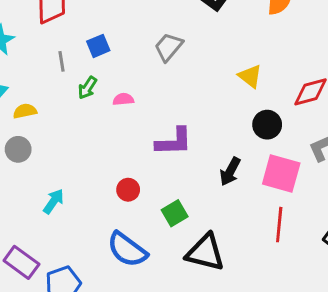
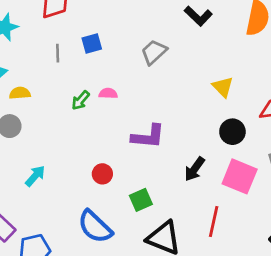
green arrow: (87, 88) -> (81, 100), moved
red line: (279, 225) -> (214, 222), moved

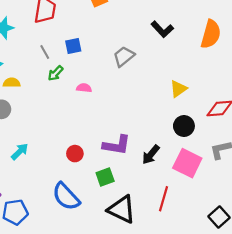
gray line: (58, 53) -> (45, 52), turned -32
yellow triangle: (223, 87) -> (178, 89), turned 36
green arrow: (81, 100) -> (56, 73), moved
purple L-shape: (148, 137) -> (117, 145), moved

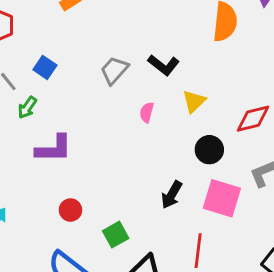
black L-shape: (162, 29) -> (164, 65), moved
blue square: (73, 46) -> (45, 67), turned -35
pink semicircle: (84, 88) -> (147, 112), moved, turned -72
purple L-shape: (117, 145) -> (54, 149), moved

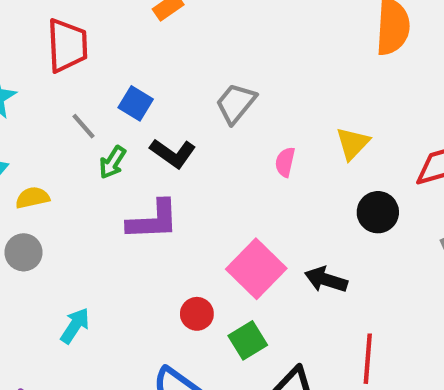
black L-shape: (164, 65) -> (173, 153), moved
black arrow: (172, 195) -> (326, 280), turned 80
pink square: (222, 198) -> (256, 269), moved, turned 30
red circle: (70, 210) -> (197, 314), moved

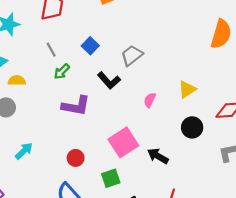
blue square: (136, 103) -> (90, 46), moved
black L-shape: (173, 153) -> (109, 80), moved
pink semicircle: (285, 162) -> (150, 100), moved
red circle: (197, 314) -> (76, 158), moved

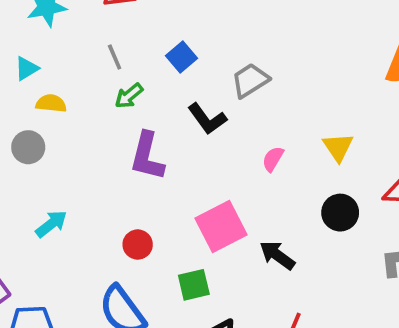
yellow triangle: (187, 89) -> (338, 147), turned -36
purple L-shape: (76, 106) -> (147, 156), turned 88

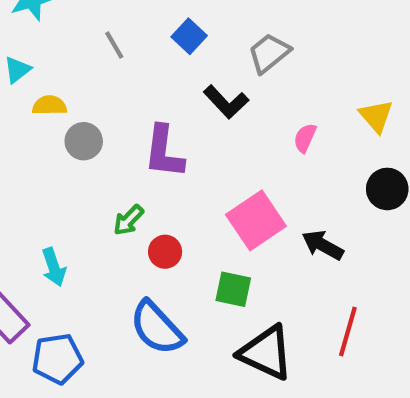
green arrow: (129, 96) -> (128, 220), moved
gray circle: (28, 147) -> (84, 141), moved
cyan arrow: (51, 224) -> (54, 267), moved, turned 116
green square: (194, 285) -> (233, 289), turned 32

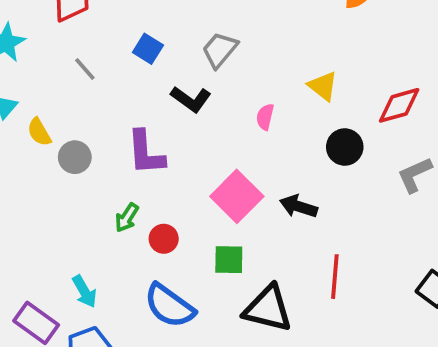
yellow semicircle: (49, 105) -> (39, 132), turned -108
cyan arrow: (54, 267) -> (84, 291), moved

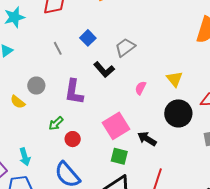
gray line: (85, 69) -> (58, 48), moved
yellow semicircle: (39, 132) -> (18, 102), moved, turned -35
black circle: (345, 147) -> (178, 113), size x1.4
green square: (229, 260) -> (119, 156), moved

